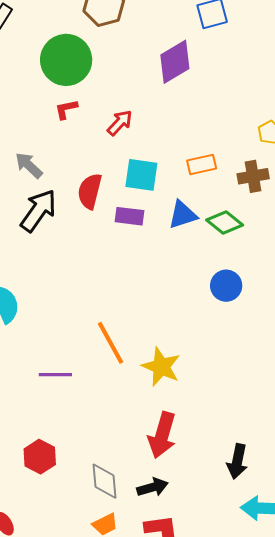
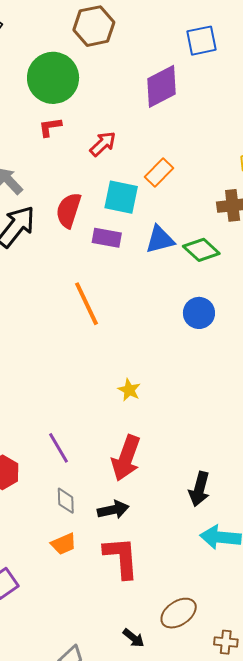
orange rectangle: (202, 165) -> (159, 172), moved, turned -36
orange line: (110, 343) -> (87, 304), moved
yellow star: (161, 367) -> (129, 390), size x0.6
purple line: (55, 375) -> (59, 448), moved, turned 56
gray diamond: (105, 481) -> (66, 501), size x0.7

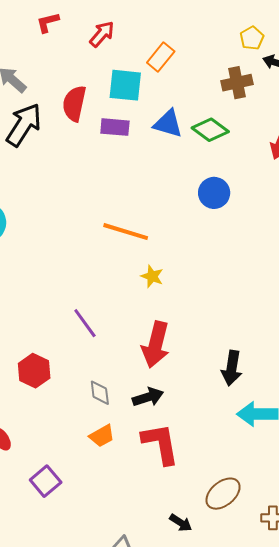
blue triangle: (160, 240) -> (168, 124), turned 36
orange line: (87, 304) -> (126, 232), moved, turned -42
purple line: (59, 448) -> (85, 323), moved

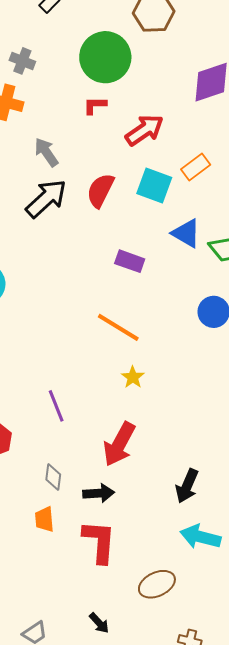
red arrow: (102, 34) -> (144, 130), size x1.4
purple rectangle: (115, 127) -> (130, 261), moved
orange trapezoid: (102, 436) -> (44, 519), turned 100
brown ellipse: (223, 494) -> (157, 584), moved

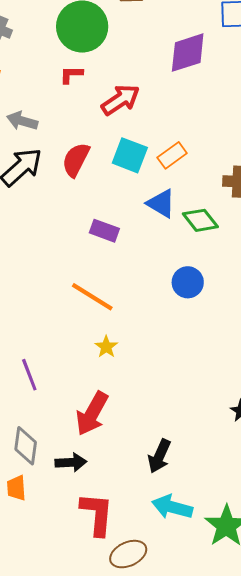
gray arrow: (46, 152) -> (22, 121), turned -40
orange rectangle: (196, 167) -> (172, 155), moved
gray diamond: (53, 477) -> (26, 446), size x1.4
red L-shape: (99, 542) -> (97, 514), moved

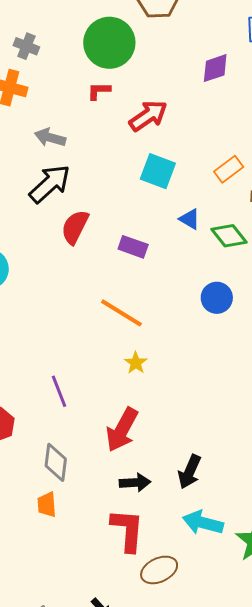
purple diamond: (188, 53) -> (215, 68), size x0.7
orange rectangle: (172, 155) -> (229, 169), moved
red semicircle: (76, 160) -> (75, 227), moved
blue triangle: (161, 203) -> (190, 219), size x0.7
black arrow: (71, 462) -> (135, 483), moved

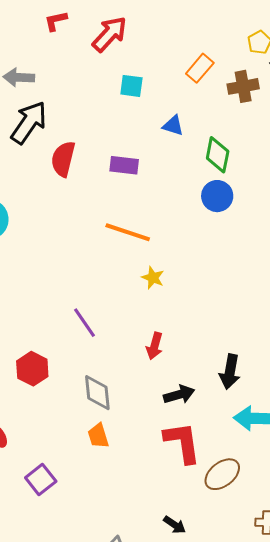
cyan square: (158, 171) -> (131, 86), size x0.7
green diamond: (229, 236) -> (218, 155), moved, turned 63
red arrow: (122, 430) -> (155, 346), size x0.6

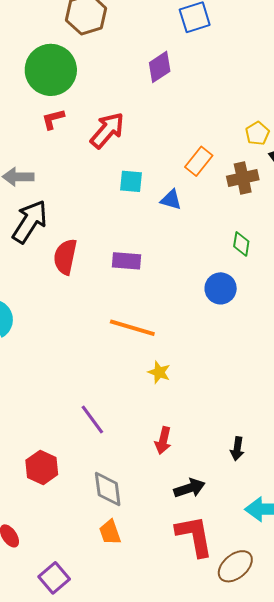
blue triangle: (173, 126) -> (171, 200), moved
green diamond: (218, 155) -> (241, 244), moved, size x0.7
black arrow: (230, 372) -> (237, 449), moved, size x0.7

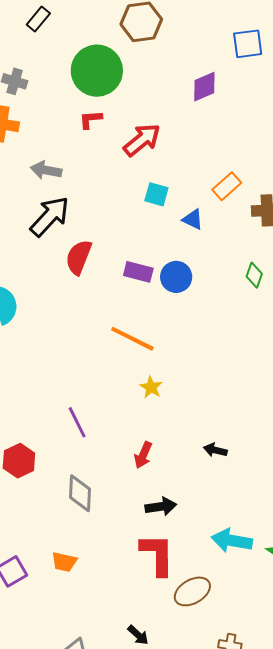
blue circle: (221, 288) -> (176, 277), moved
black arrow: (237, 449) -> (215, 450), moved, turned 85
orange trapezoid: (110, 532) -> (64, 562), moved, turned -68

